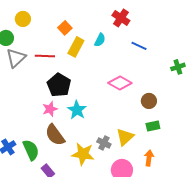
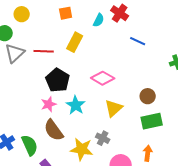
orange square: (65, 28) -> (66, 13), moved, turned 32
cyan semicircle: (100, 40) -> (99, 20), moved
pink diamond: (120, 83) -> (103, 78), moved
green rectangle: (153, 126) -> (152, 121), size x1.5
yellow triangle: (125, 137) -> (114, 108), moved

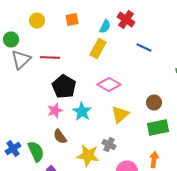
yellow circle: (22, 14) -> (37, 20), moved
yellow rectangle: (75, 42) -> (98, 48), moved
brown semicircle: (54, 130) -> (60, 136), size x0.7

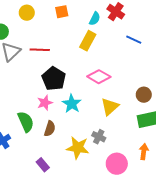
brown semicircle: (60, 136) -> (50, 129), turned -126
green semicircle: (36, 152) -> (26, 122), moved

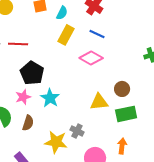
cyan semicircle: (95, 19) -> (62, 13), moved
blue line: (134, 40) -> (97, 34), moved
pink diamond: (99, 77) -> (91, 58), moved
yellow triangle: (110, 107) -> (99, 102), moved, turned 36

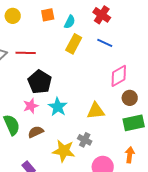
pink diamond: (91, 58) -> (119, 76), moved, turned -60
yellow triangle: (99, 102) -> (96, 111), moved
brown semicircle: (28, 123) -> (36, 132), turned -133

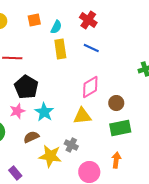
yellow rectangle: (74, 44) -> (60, 49), turned -36
pink diamond: (119, 76) -> (90, 87), moved
brown semicircle: (36, 132) -> (31, 137), moved

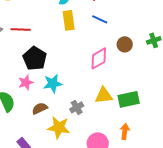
brown circle: (116, 103) -> (125, 44), moved
cyan star: (44, 112) -> (53, 83), turned 30
yellow triangle: (82, 116) -> (104, 95), moved
gray cross: (71, 145) -> (77, 107), moved, turned 32

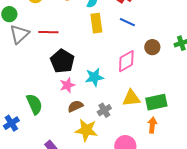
pink star: (26, 82) -> (67, 85), moved
cyan star: (53, 83) -> (94, 77), moved
brown semicircle: (40, 108) -> (75, 106), moved
orange arrow: (125, 131) -> (152, 125), moved

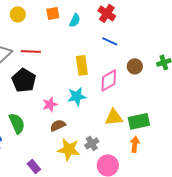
yellow rectangle: (96, 23) -> (82, 65), moved
black pentagon: (62, 61) -> (24, 80), moved
gray cross: (104, 110) -> (92, 143), moved

